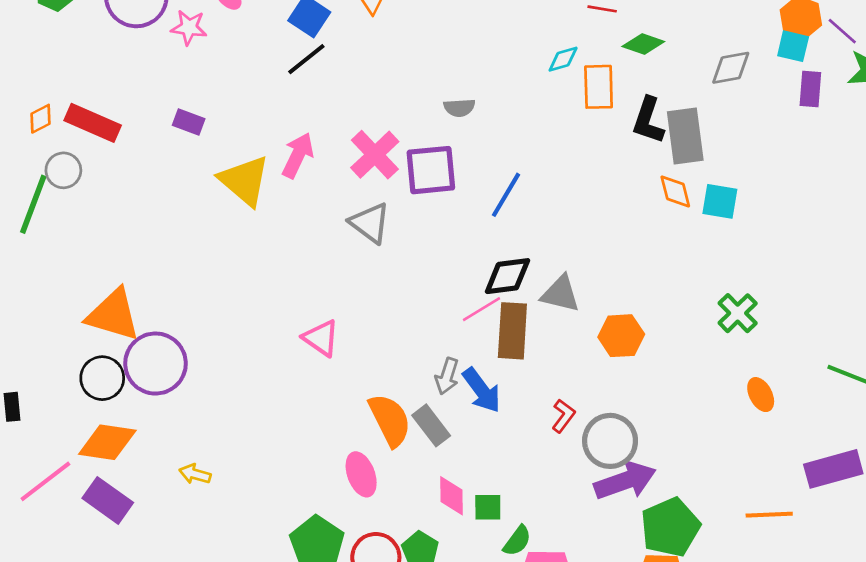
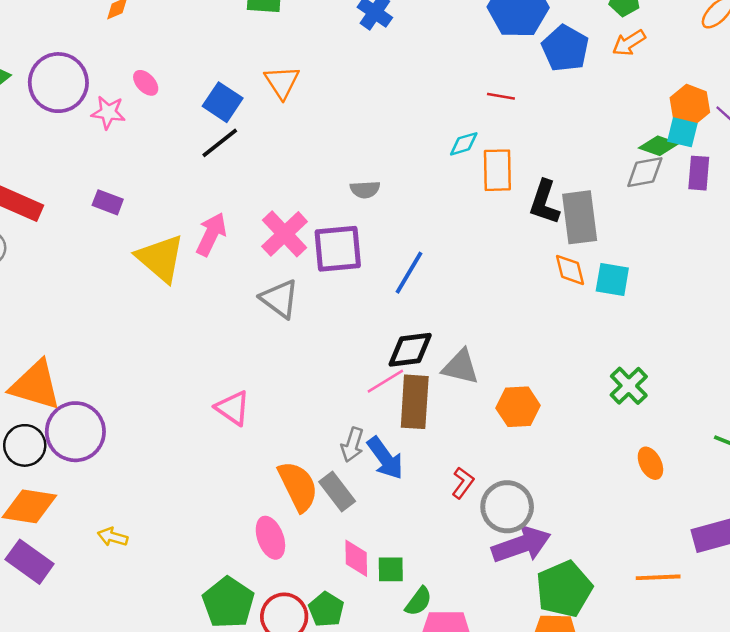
green diamond: (643, 44) -> (659, 146), moved
gray diamond: (731, 68) -> (645, 172), moved

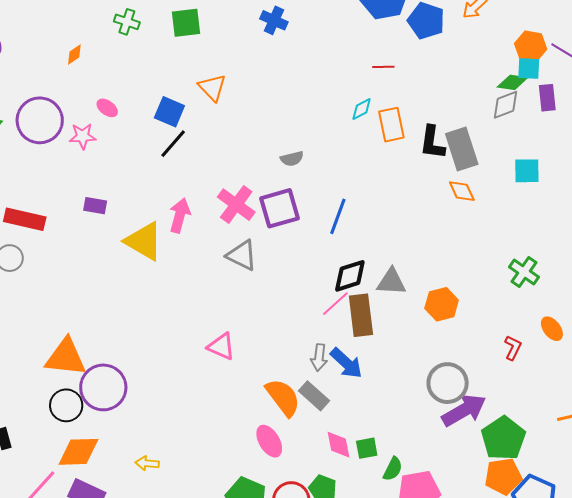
cyan square: (612, 280) -> (527, 171), moved
red L-shape: (463, 483) -> (513, 348), moved

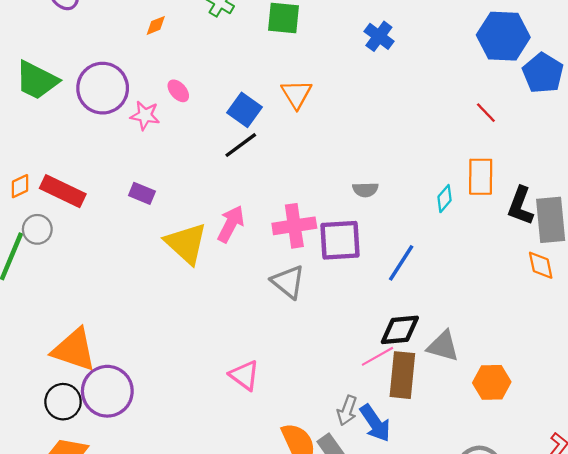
red line: (383, 67) -> (486, 113), turned 35
cyan diamond: (362, 109) -> (444, 199), moved, turned -35
pink cross: (236, 205) -> (294, 226), turned 33

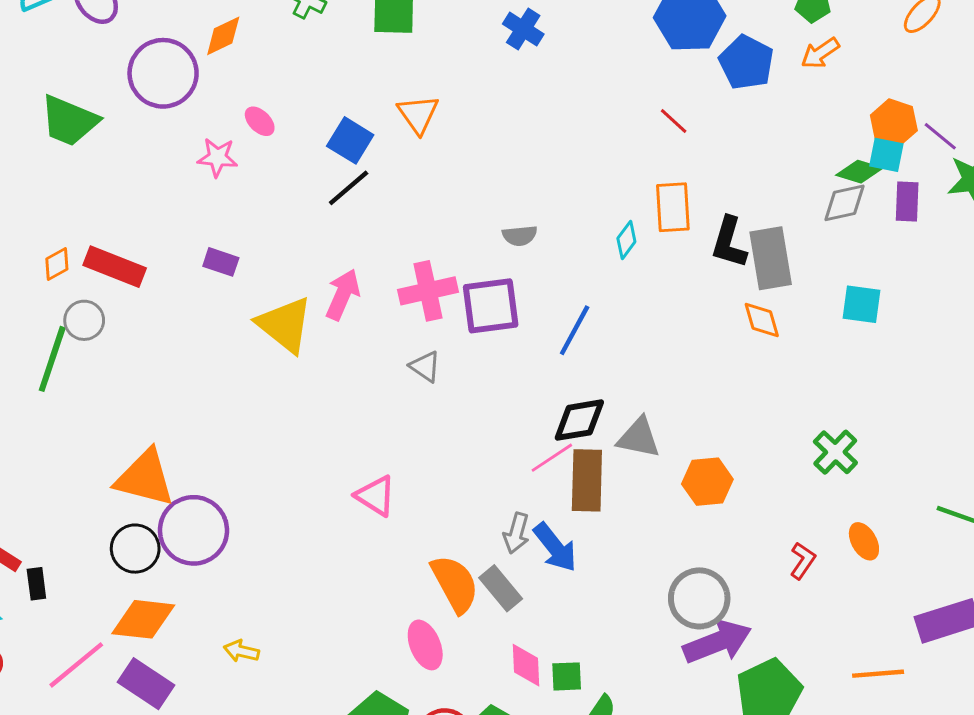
orange diamond: (156, 25) -> (223, 36), size x1.4
purple circle: (103, 88) -> (163, 73), moved
gray triangle: (288, 282) -> (425, 367), size x0.7

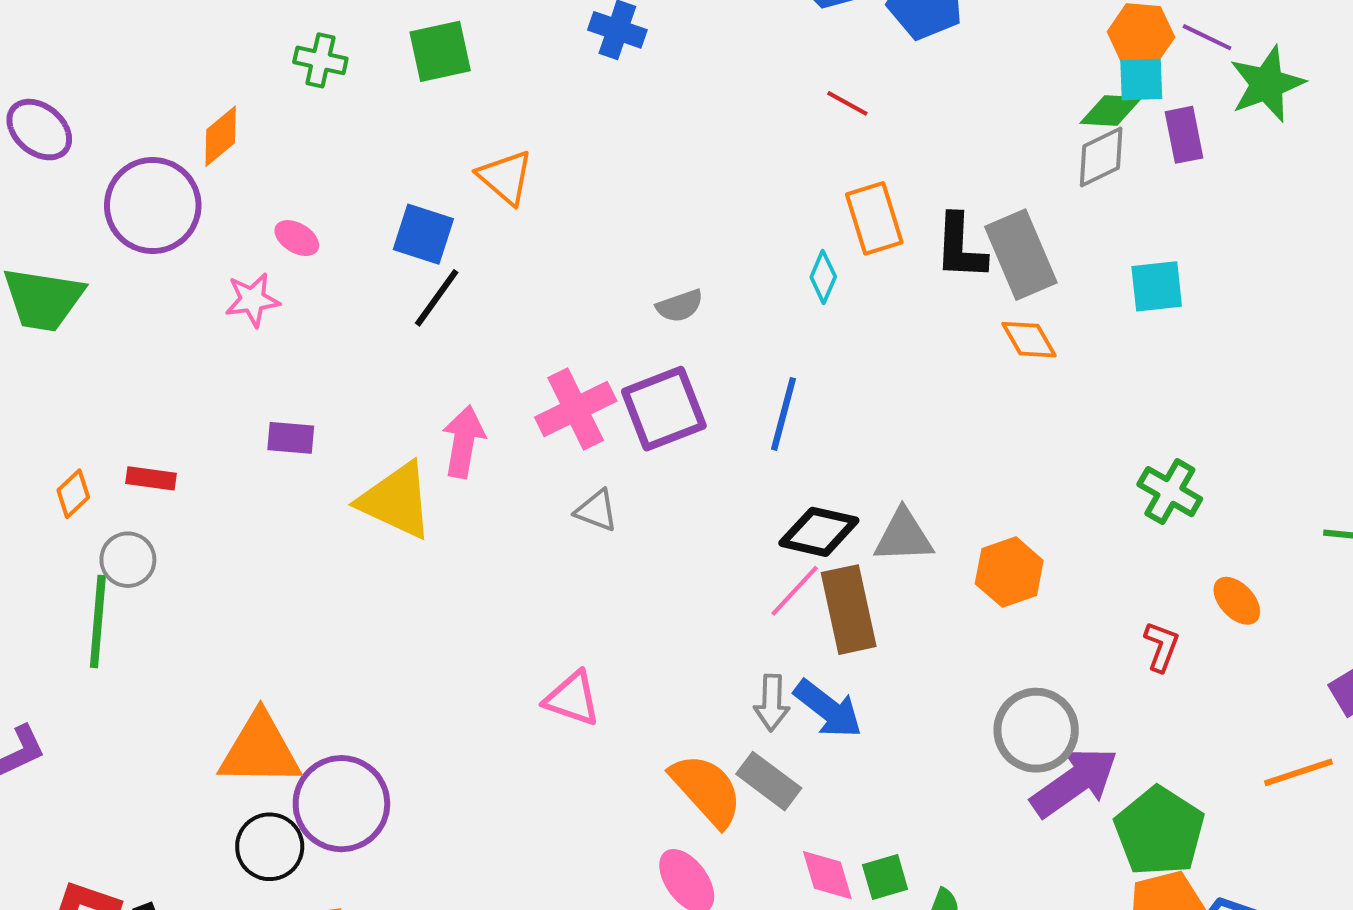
red rectangle: (115, 267) -> (151, 478), size x0.6
black diamond: (579, 420) -> (819, 532), turned 36

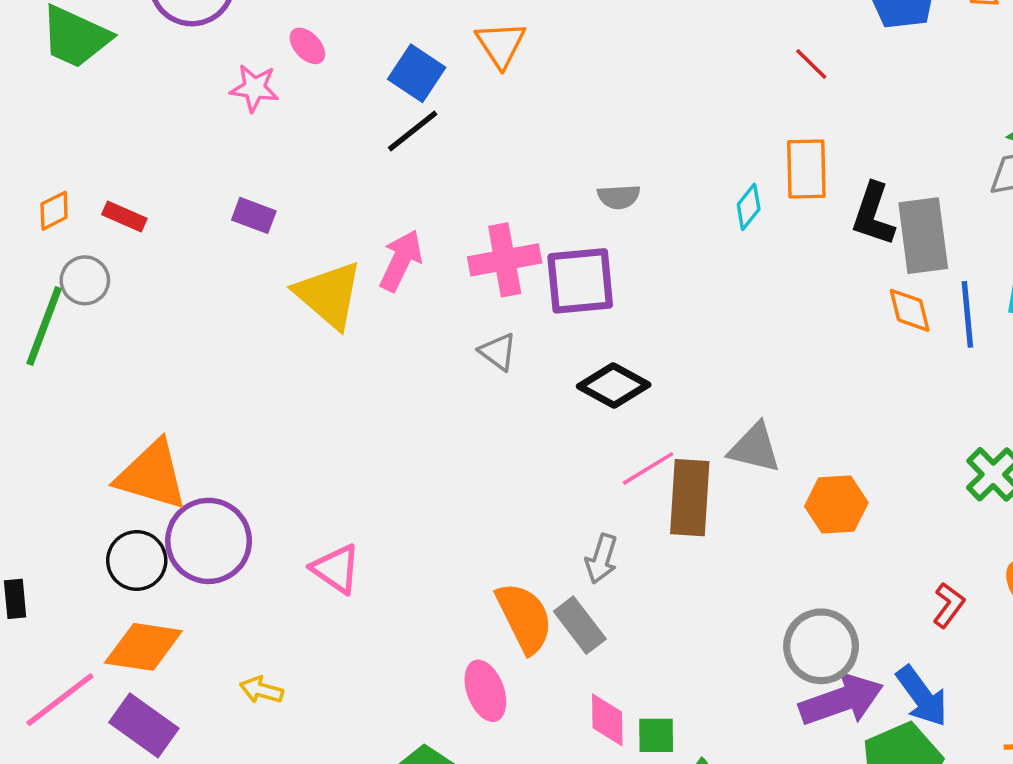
blue line: (783, 414) -> (967, 314), moved, turned -36
black diamond: (819, 532) -> (614, 386), moved
pink triangle: (572, 699) -> (336, 569), moved
blue arrow: (828, 709) -> (922, 696), moved

